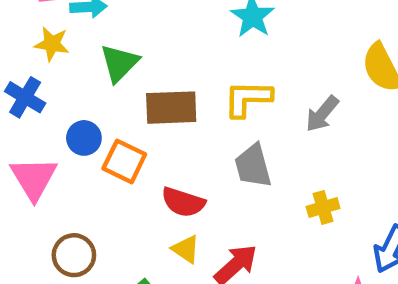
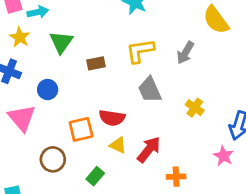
yellow star: (52, 44) -> (20, 37), turned 30
brown rectangle: (171, 108) -> (96, 63), size x0.6
orange square: (124, 161) -> (81, 129), moved, turned -30
yellow cross: (323, 207) -> (195, 108), turned -30

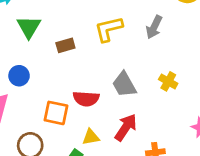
gray trapezoid: (150, 90) -> (124, 84), moved
orange square: (81, 129) -> (56, 113), turned 30
yellow triangle: (118, 145) -> (91, 137), moved, turned -30

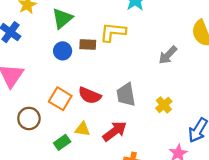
yellow L-shape: (109, 29) -> (113, 32), moved
blue circle: (19, 76) -> (63, 51), moved

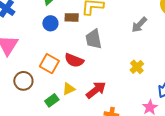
gray trapezoid: (126, 95) -> (94, 39), moved
yellow triangle: (82, 129) -> (69, 89), turned -32

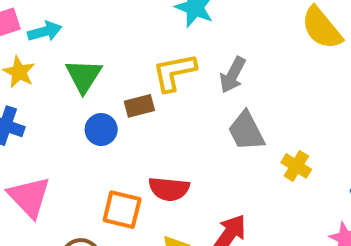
gray arrow: (139, 25) -> (233, 75), moved
gray trapezoid: (94, 39) -> (246, 131), moved

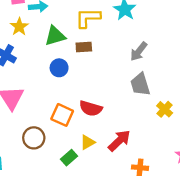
yellow L-shape: (174, 72) -> (88, 18), moved
green triangle: (84, 76) -> (55, 36), turned 30
brown rectangle: (139, 106) -> (84, 47), moved

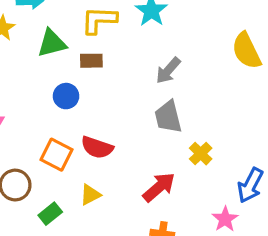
blue circle: (59, 68) -> (66, 96), moved
red arrow: (119, 141) -> (159, 187), moved
green rectangle: (69, 158) -> (50, 214), moved

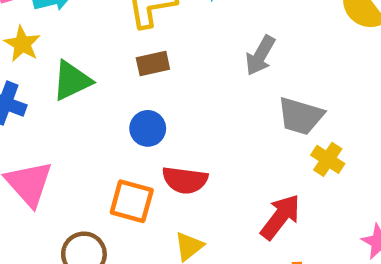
green triangle: (52, 43) -> (72, 81), moved
blue circle: (66, 96) -> (148, 128), moved
gray trapezoid: (168, 117) -> (301, 116), moved, turned -48

